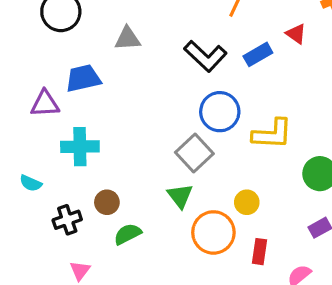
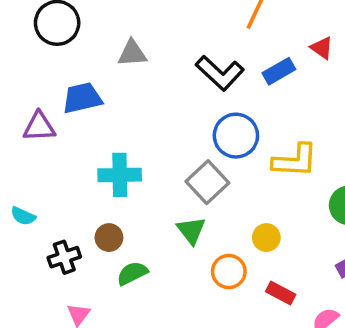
cyan cross: (80, 147) -> (120, 175), moved
orange circle: (213, 232) -> (229, 272), size x0.7
red rectangle: (259, 252) -> (281, 293), turned -70

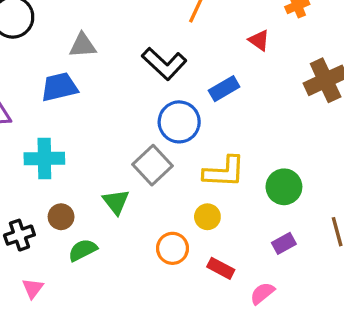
blue rectangle: (279, 71) -> (224, 89), moved
blue trapezoid: (82, 98) -> (59, 87), moved
yellow L-shape: (295, 161) -> (224, 172), moved
cyan cross: (120, 175) -> (44, 159), moved
green triangle: (191, 230) -> (116, 202), moved

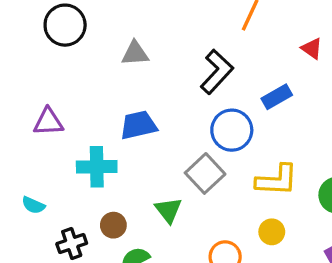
black L-shape: (164, 64) -> (217, 72), turned -90
blue trapezoid: (59, 87) -> (138, 125), moved
yellow circle: (207, 217) -> (272, 232), moved

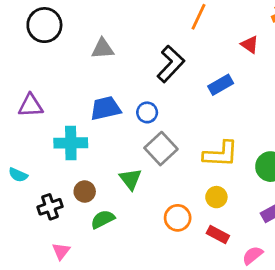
blue circle: (232, 130) -> (147, 112), moved, size x0.6

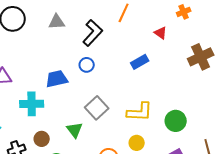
gray triangle: (103, 49) -> (57, 22), moved
black L-shape: (171, 64) -> (93, 33), moved
blue circle: (147, 112) -> (87, 65), moved

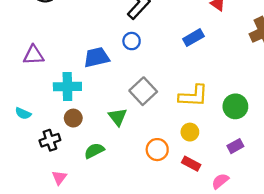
brown circle: (42, 139) -> (73, 118), moved

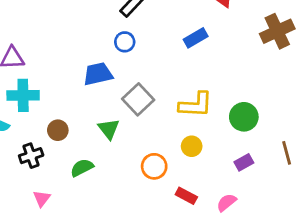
blue trapezoid: (97, 57) -> (98, 74), moved
cyan cross: (67, 87) -> (23, 95), moved
red rectangle: (191, 164) -> (186, 196), moved

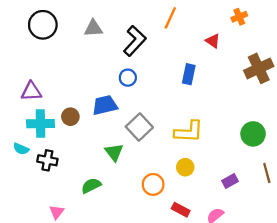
blue rectangle: (196, 38) -> (189, 74), turned -48
green circle: (244, 117) -> (253, 134), moved
brown circle: (58, 130) -> (70, 117), moved
black cross: (31, 156) -> (47, 160), moved, turned 30

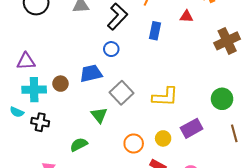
red triangle: (213, 41) -> (186, 17), turned -32
blue rectangle: (189, 74) -> (155, 31), moved
yellow circle: (185, 167) -> (163, 138), moved
purple rectangle: (230, 181) -> (192, 128), moved, size x1.5

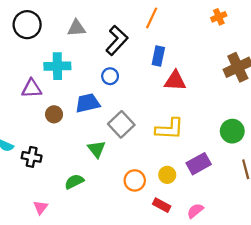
red triangle: (186, 17) -> (175, 81), moved, size x1.5
purple triangle: (26, 61) -> (32, 89), moved
cyan cross: (34, 90) -> (57, 66), moved

